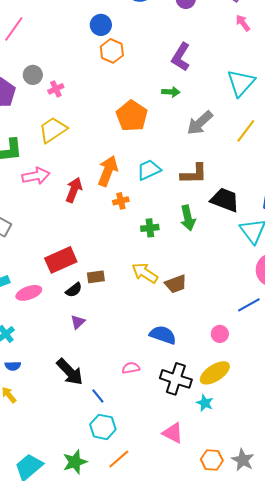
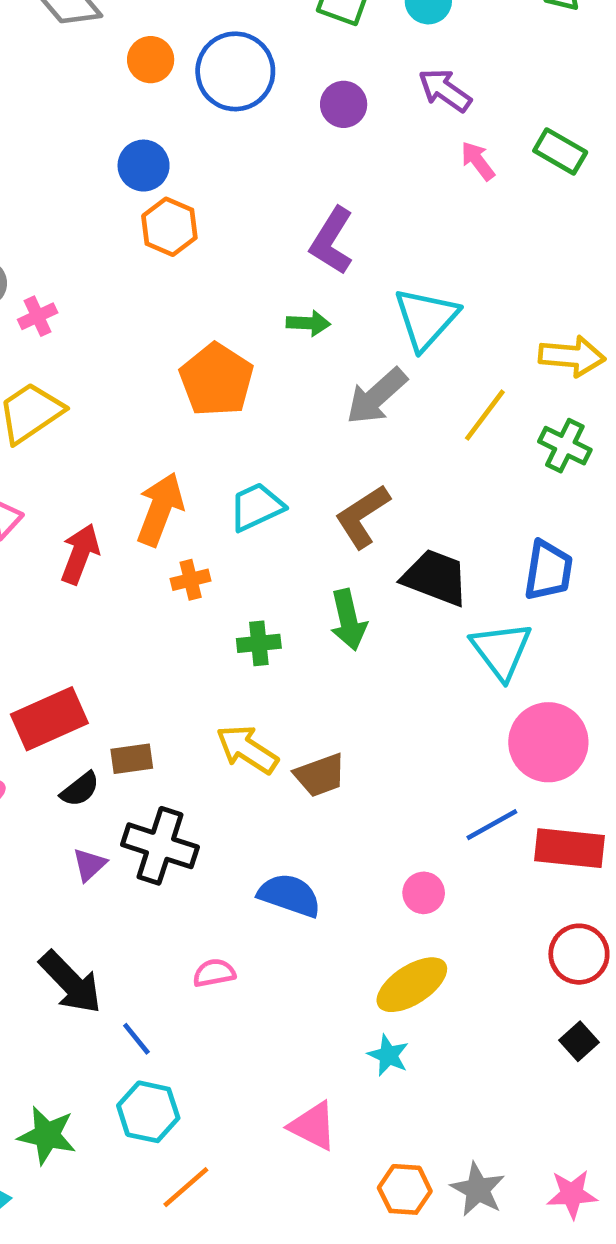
cyan triangle: (241, 83) -> (426, 319), moved
brown L-shape: (194, 174) -> (362, 516), turned 148
black cross: (176, 379) -> (160, 846), moved
green star: (75, 462) -> (47, 1135), moved, turned 30

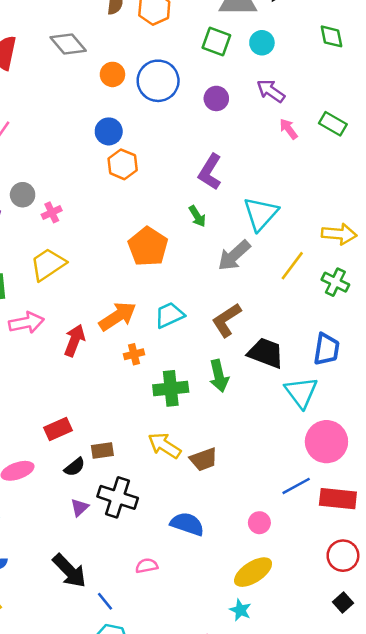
green arrow: (308, 323) -> (197, 216), turned 55
orange arrow: (160, 509) -> (118, 316), turned 36
green cross: (259, 643) -> (171, 388), size x1.5
red rectangle: (49, 719) -> (58, 429), size x0.7

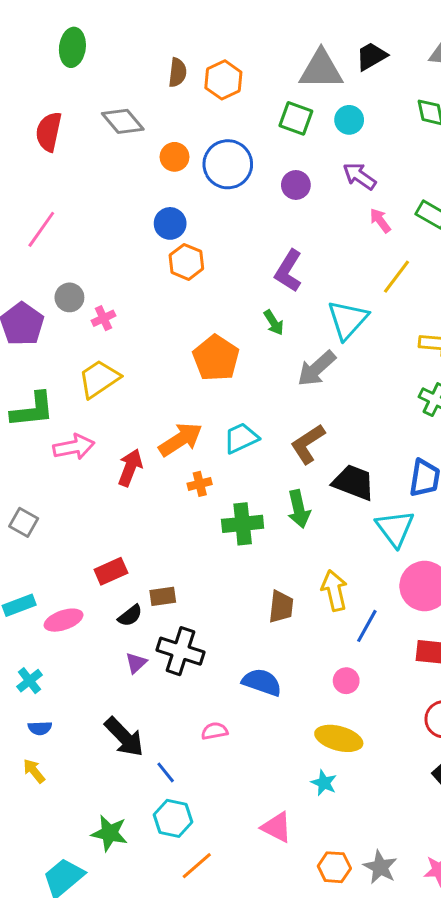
yellow line: (292, 266) -> (396, 277), moved
yellow arrow: (164, 445) -> (334, 590), moved, turned 44
brown trapezoid: (204, 459) -> (281, 607), turned -64
blue line: (296, 486) -> (367, 626), moved, turned -32
yellow ellipse: (253, 572) -> (339, 738), turned 48

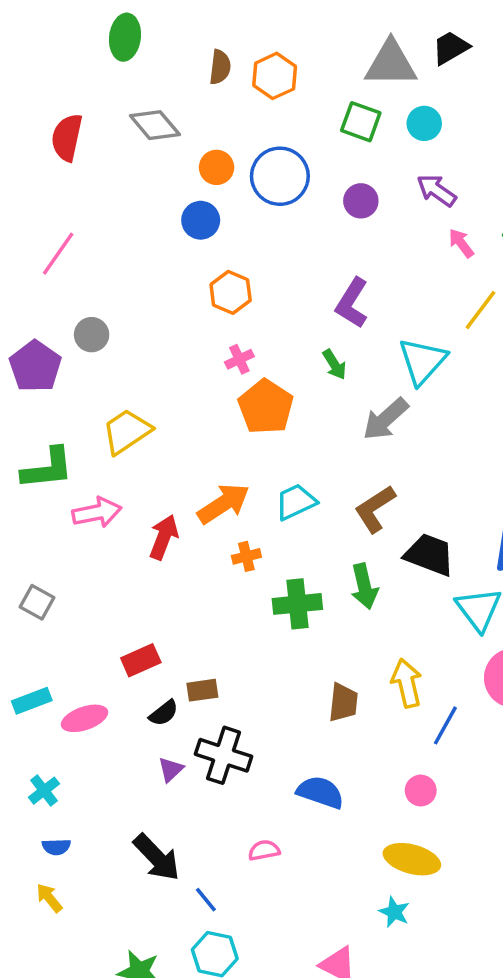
green ellipse: (72, 47) -> (125, 37), moved
blue circle: (170, 223) -> (201, 220), moved
pink cross: (103, 318) -> (239, 359), moved

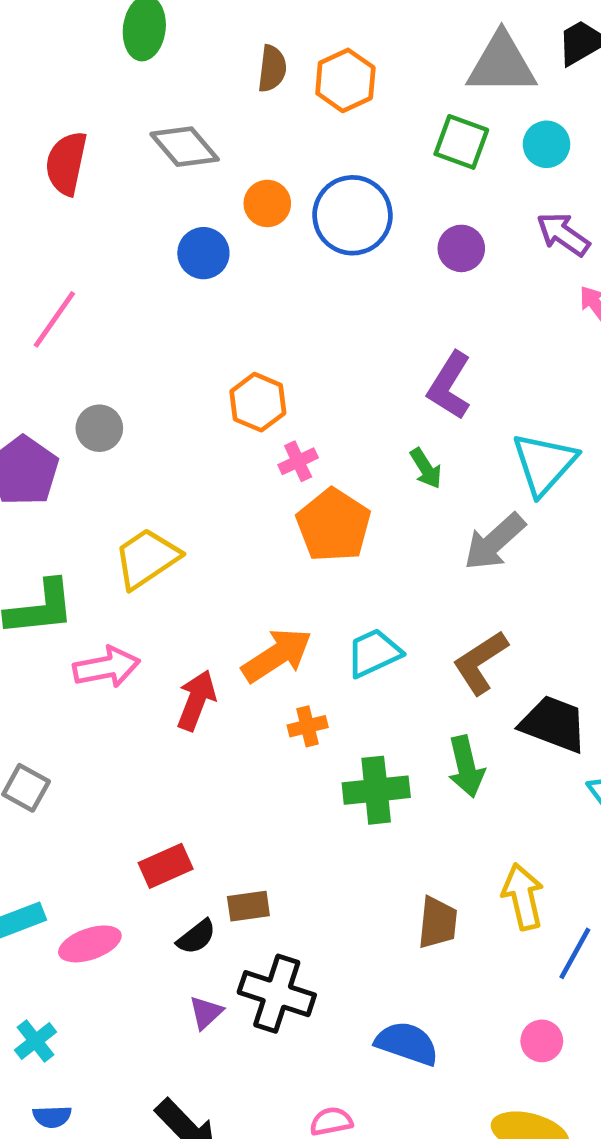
blue circle: (201, 220) -> (203, 253), moved
orange hexagon: (231, 292) -> (258, 402), moved

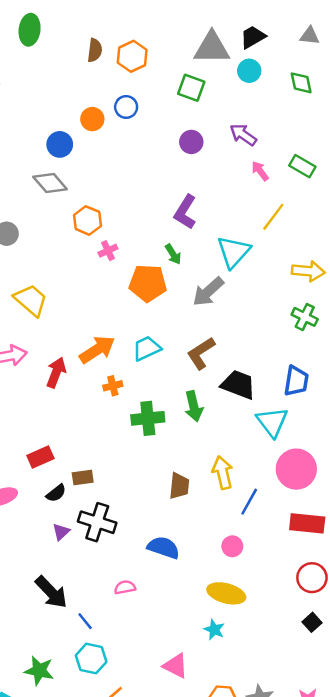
cyan circle: (546, 144) -> (249, 71), moved
gray diamond: (185, 147) -> (50, 183), moved
blue circle: (353, 215) -> (126, 107), moved, size x0.6
orange pentagon: (334, 525) -> (148, 283), moved, turned -30
yellow trapezoid: (147, 558) -> (31, 300), turned 75

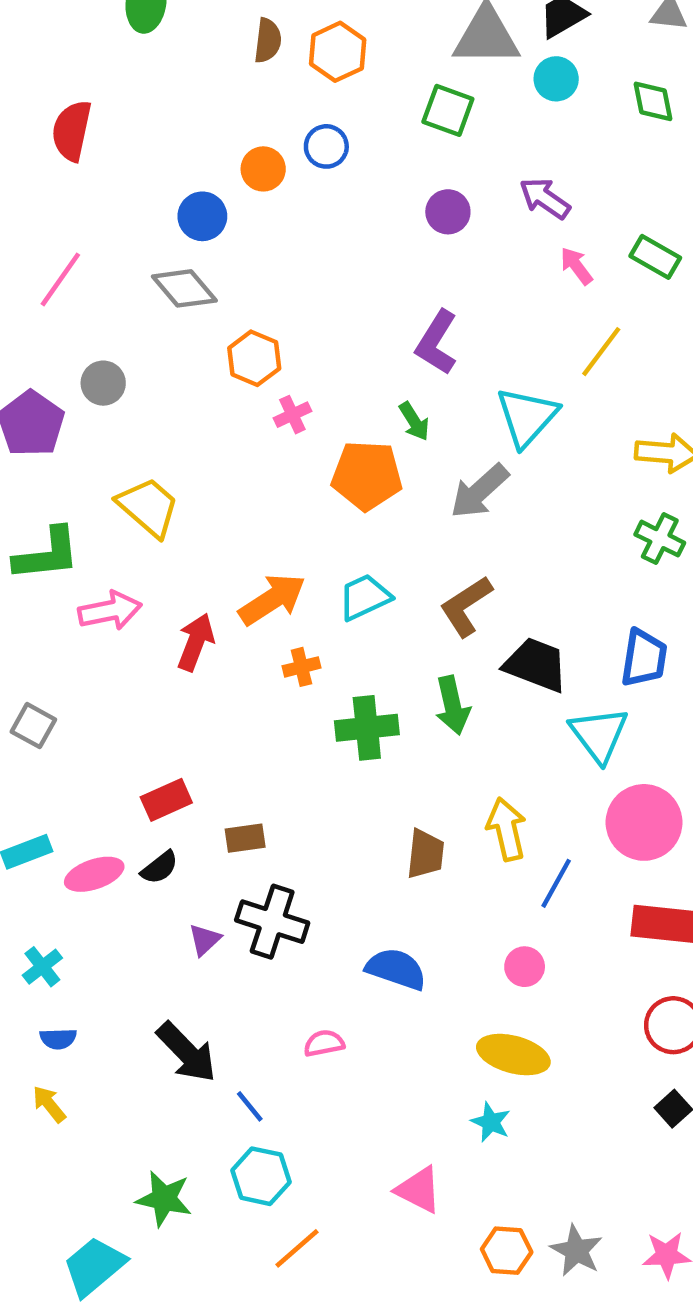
black semicircle: (56, 493) -> (160, 868), moved

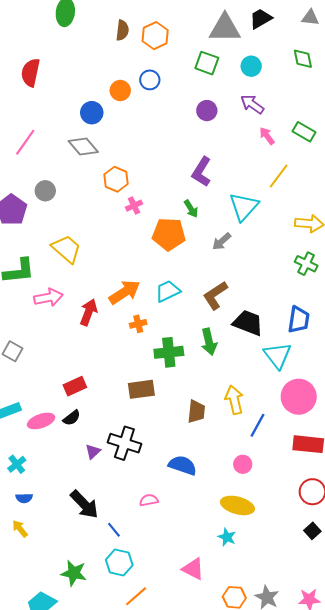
cyan circle: (556, 79) -> (251, 66), moved
gray arrow: (480, 491) -> (222, 241), size x0.7
brown rectangle: (245, 838) -> (141, 389), moved, size x1.4

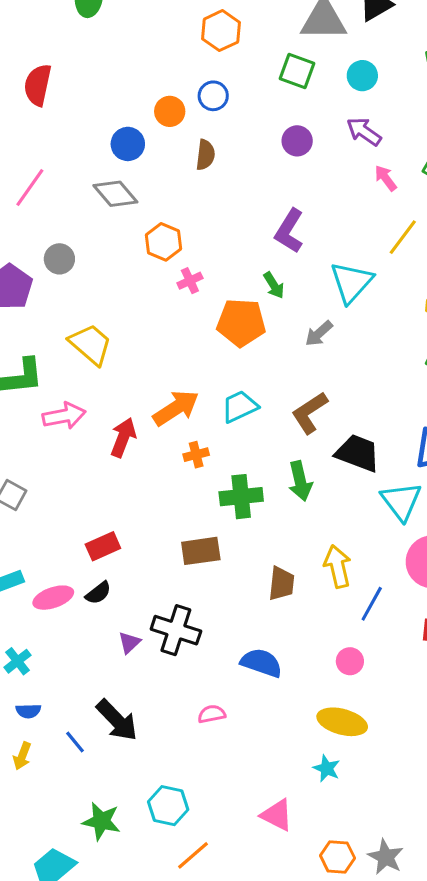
brown semicircle: (122, 30) -> (205, 155), moved
yellow arrow: (20, 529) -> (22, 756), turned -120
blue line: (114, 530) -> (75, 742), moved

